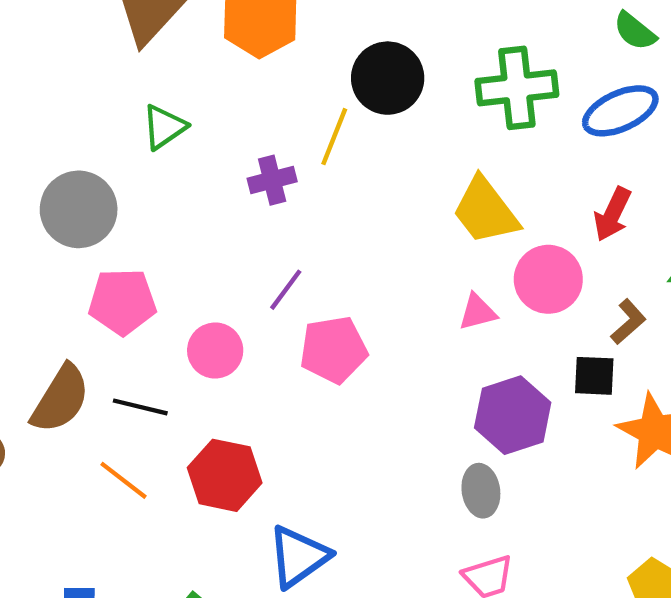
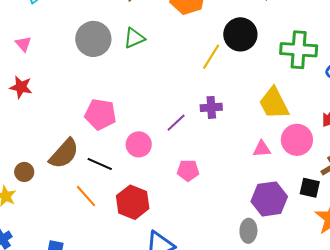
purple cross: (272, 180) -> (211, 107), moved
gray circle: (79, 209) -> (93, 39), moved
pink pentagon: (334, 350) -> (188, 170), moved, size x0.7

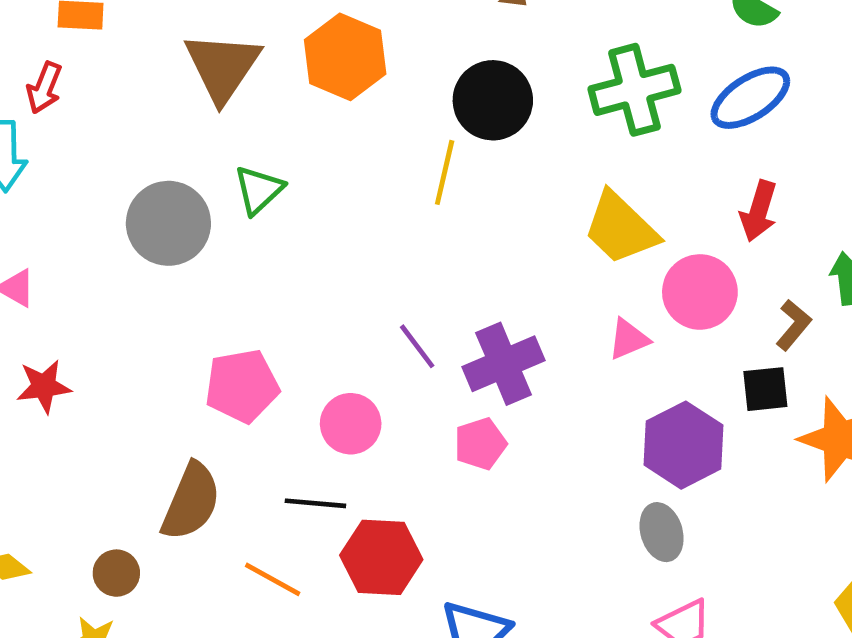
purple cross: (211, 107) -> (504, 364), moved, size x1.5
purple line: (176, 123) -> (417, 346), turned -65
black line: (100, 164) -> (315, 503), moved

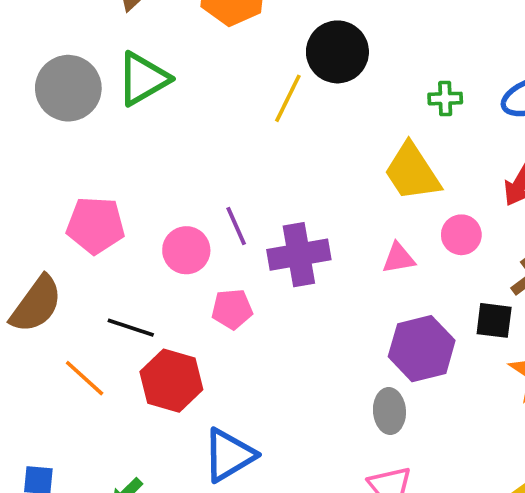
green cross: (634, 90) -> (445, 99), moved, size x0.5
green triangle: (259, 190) -> (143, 79), size x1.4
pink circle: (700, 292) -> (461, 235), size x0.7
pink circle: (351, 424) -> (186, 250), moved
pink pentagon: (480, 444) -> (232, 309), moved

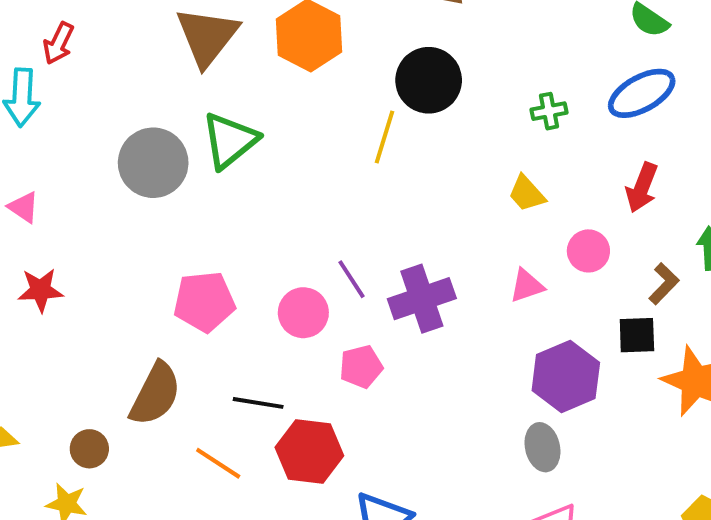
yellow trapezoid: (412, 172) -> (527, 193), size x0.6

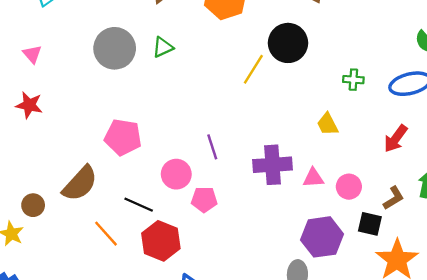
green triangle: (230, 140) -> (163, 47), size x0.6
pink circle: (588, 251) -> (349, 187), moved
purple cross: (422, 299) -> (273, 165), moved
pink circle: (303, 313) -> (176, 174), moved

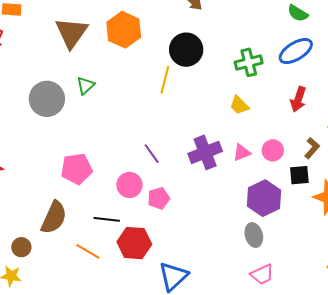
green cross: (353, 80) -> (249, 62), size x1.5

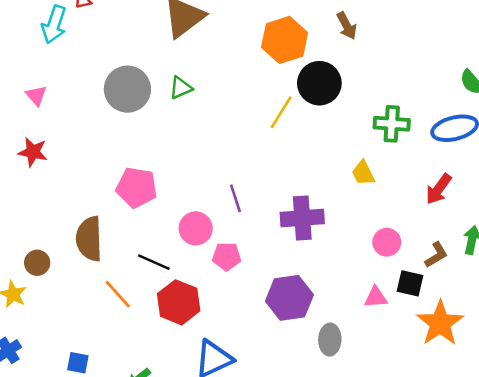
orange hexagon: (124, 30) -> (285, 40), moved
pink triangle: (242, 153) -> (376, 297), moved
purple hexagon: (264, 198) -> (289, 298), moved
brown semicircle: (54, 217) -> (89, 239), turned 136

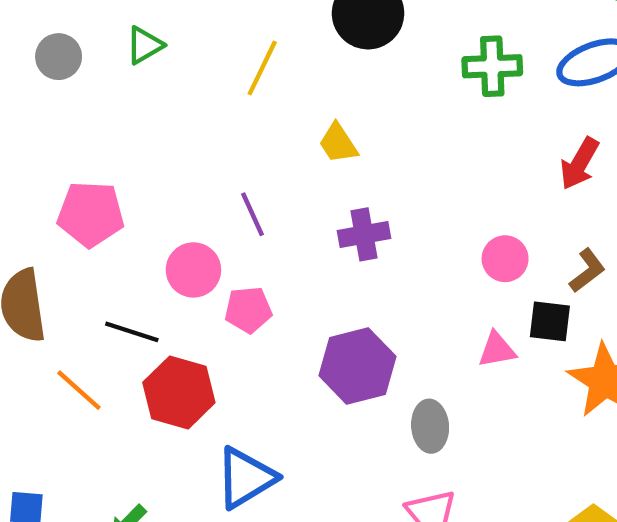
gray circle: (127, 89) -> (59, 57), size x0.6
yellow line: (281, 112) -> (262, 68), moved
yellow trapezoid: (363, 173) -> (338, 143), moved
purple cross: (302, 218) -> (364, 234), size x0.7

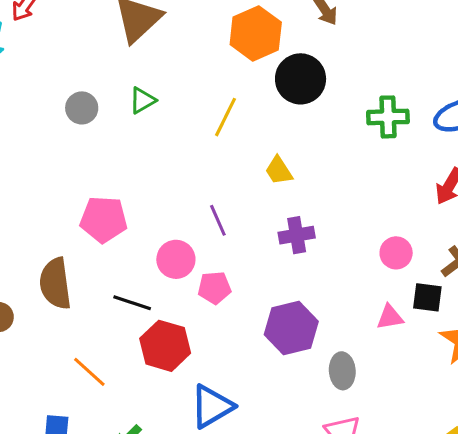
orange line: (79, 390) -> (89, 372), moved

